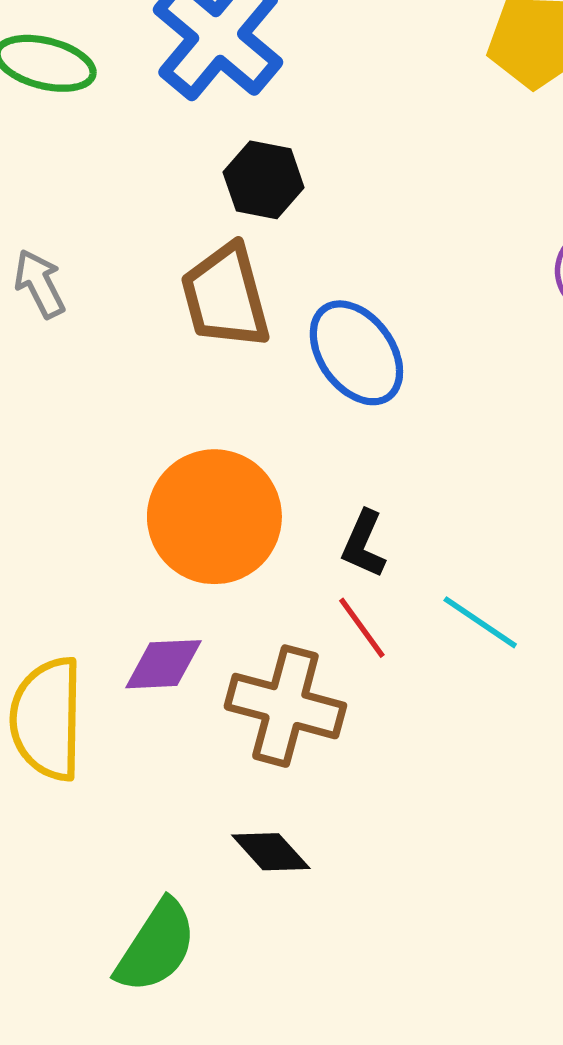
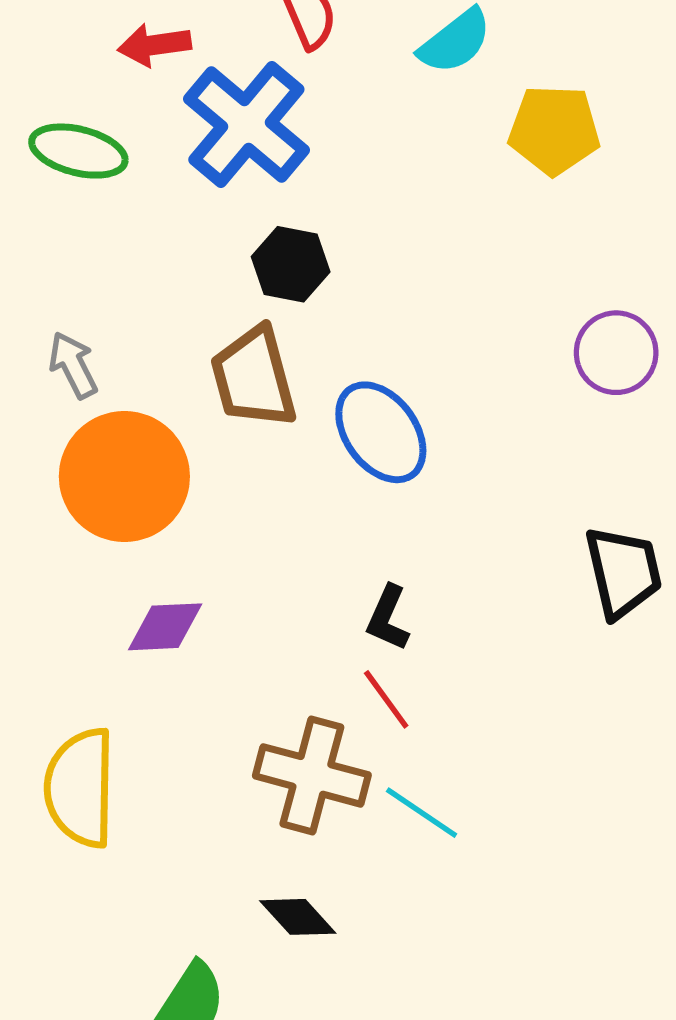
orange circle: (214, 517) -> (124, 476), moved
cyan line: (480, 622) -> (422, 813), moved
purple diamond: (163, 664) -> (165, 627), moved

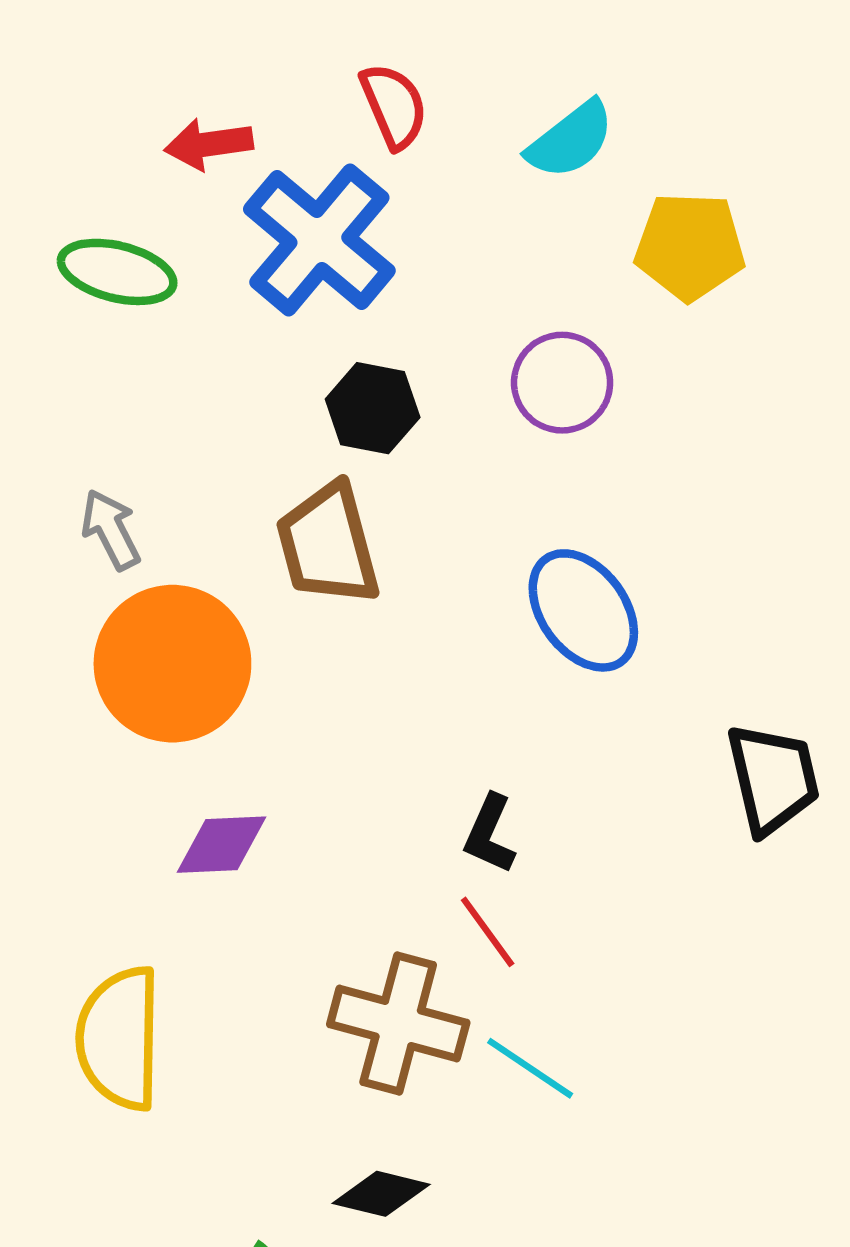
purple circle: (616, 353) -> (562, 383), moved
blue ellipse: (381, 432) -> (583, 610), moved
black diamond: (298, 917) -> (381, 1194), turned -34

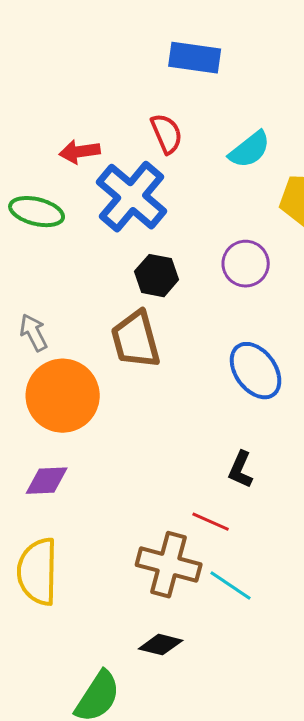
black L-shape: (490, 834) -> (241, 470), moved
purple diamond: (221, 845) -> (47, 481), moved
red line: (488, 932) -> (211, 522), turned -30

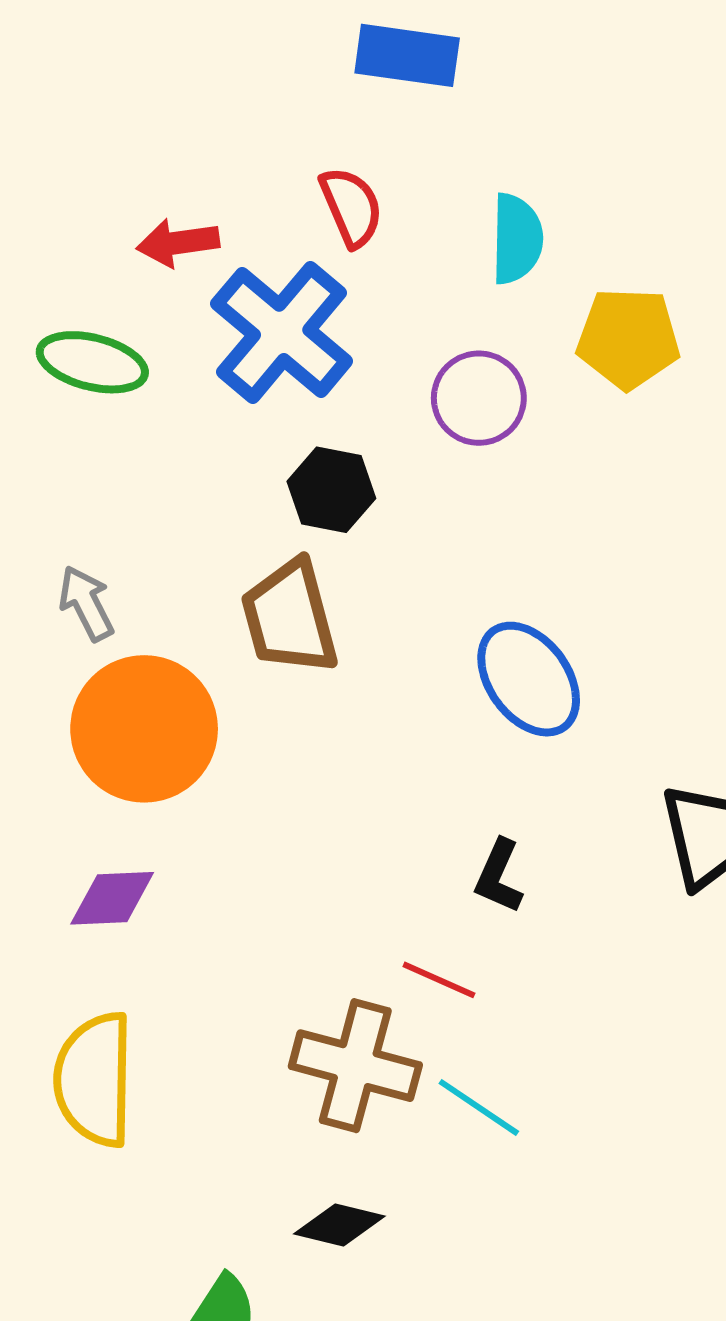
cyan semicircle: (250, 150) -> (517, 239), turned -51
purple circle: (246, 264) -> (479, 398), moved

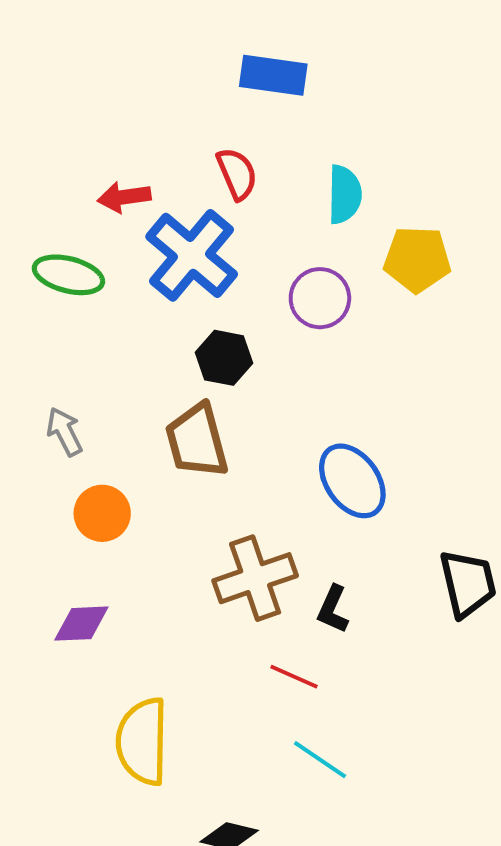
orange circle: (144, 729) -> (102, 513), size x0.6
brown cross: (355, 1066) -> (255, 578), moved, turned -34
yellow semicircle: (94, 1080) -> (142, 741), moved

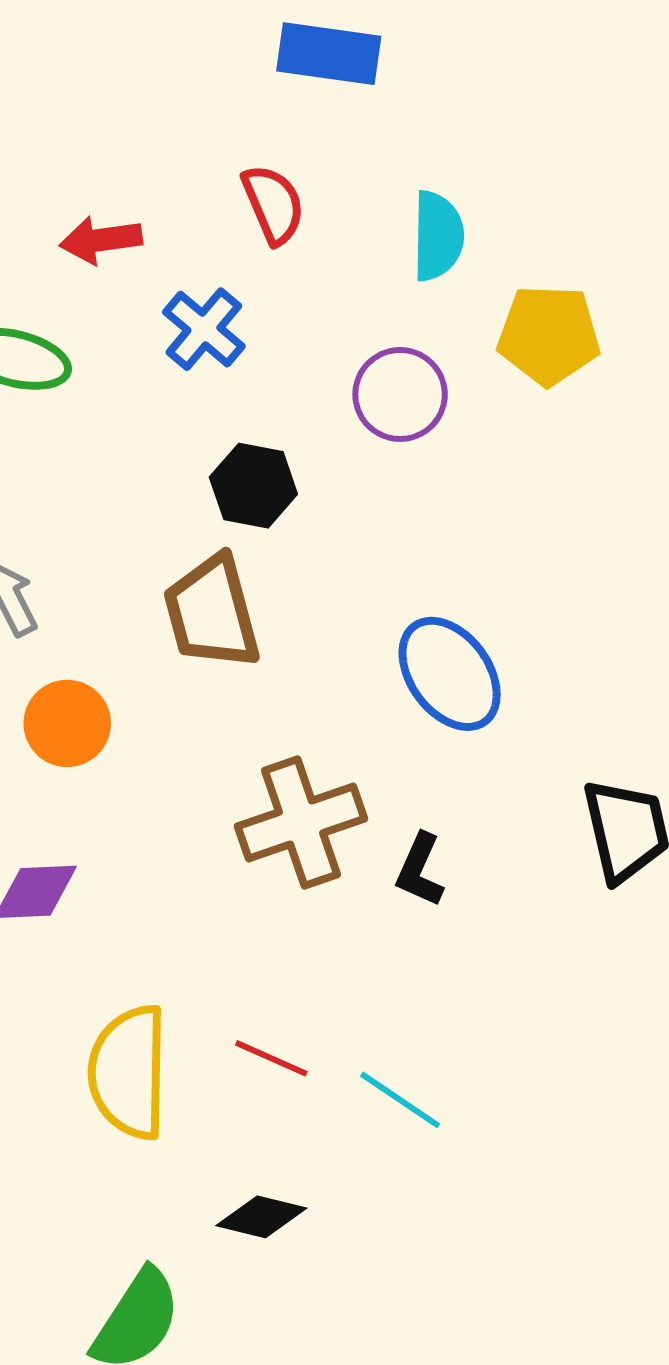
blue cross: (192, 255) -> (204, 329), size x0.6
red line: (294, 677) -> (271, 1058), moved

